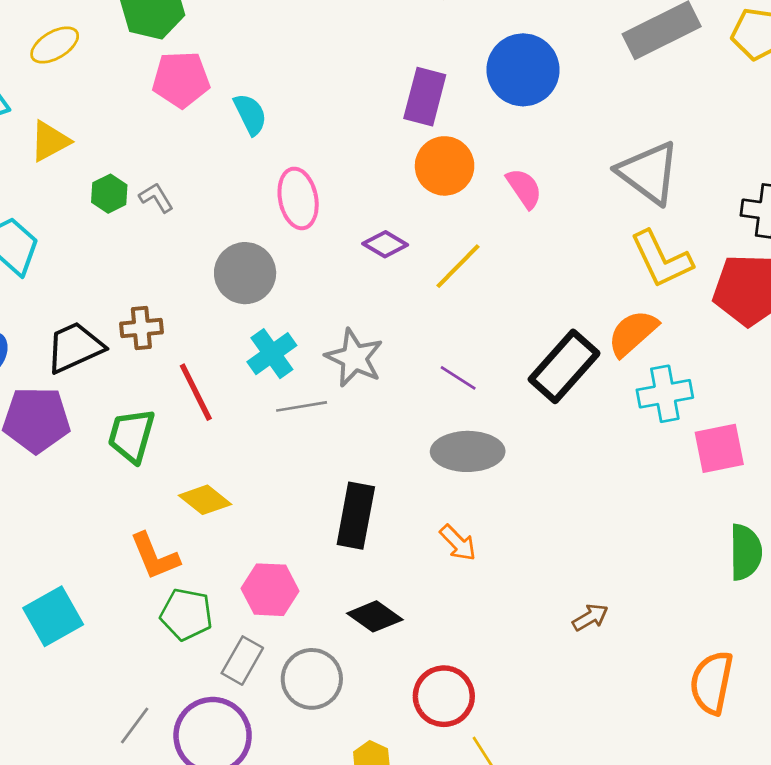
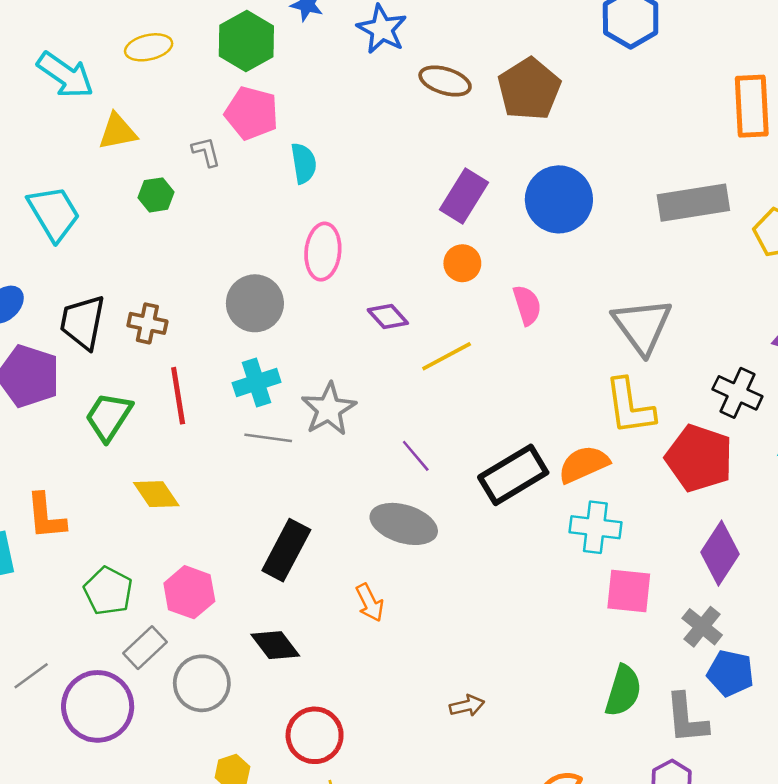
orange circle: (445, 166) -> (462, 263), size x0.7
gray L-shape: (156, 198) -> (206, 152), moved
black trapezoid: (75, 347) -> (83, 322), turned -72
orange L-shape: (155, 556) -> (46, 516), moved

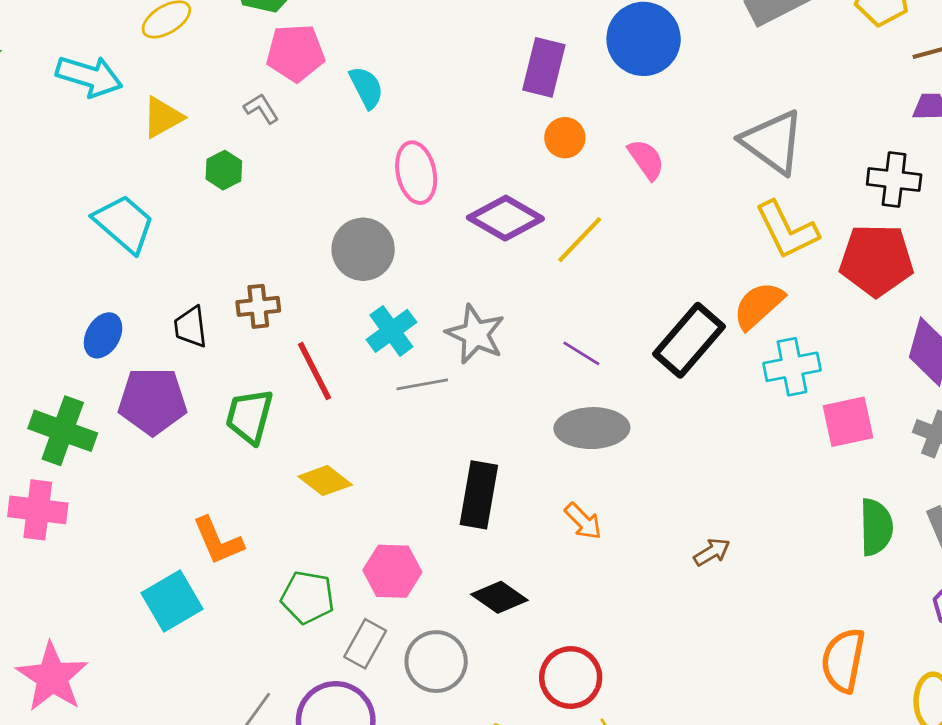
purple diamond: (388, 316) -> (505, 218), size x1.6
black trapezoid: (83, 322) -> (191, 327), size x0.7
brown arrow: (467, 706) -> (712, 552), moved

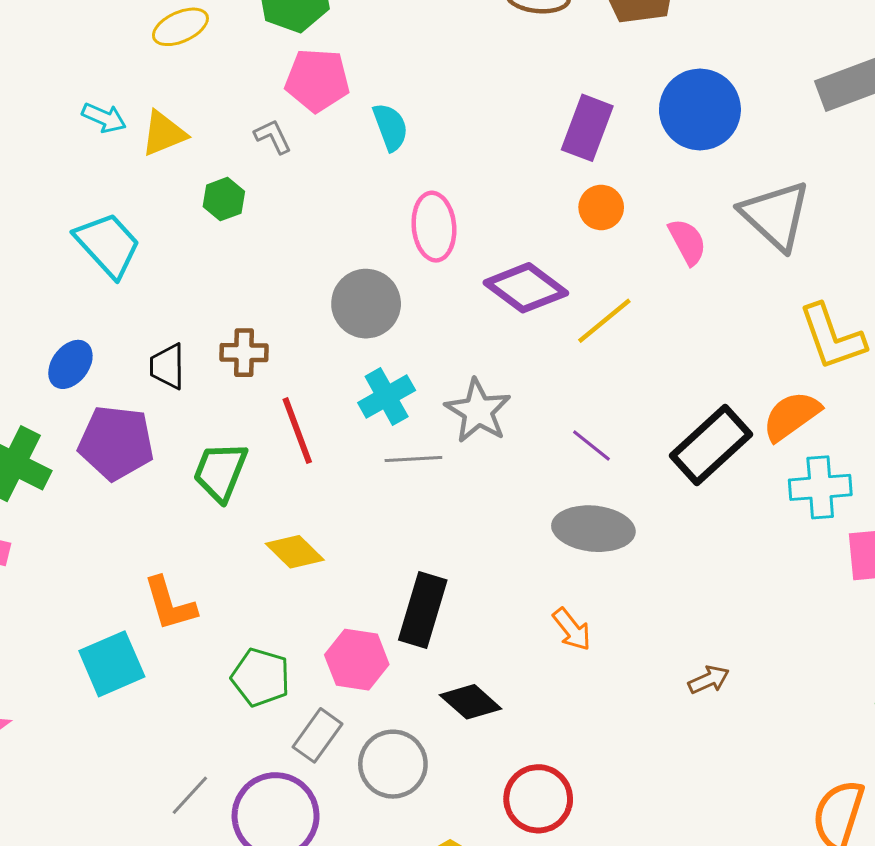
cyan arrow: (89, 76) -> (104, 118), moved, size x0.6
gray triangle: (773, 142) -> (776, 215), moved
black rectangle: (479, 495) -> (423, 610), moved

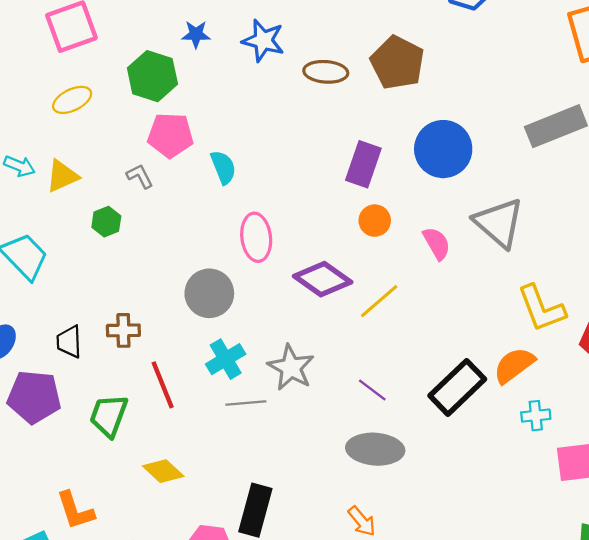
cyan cross: (820, 487) -> (536, 416), size x0.7

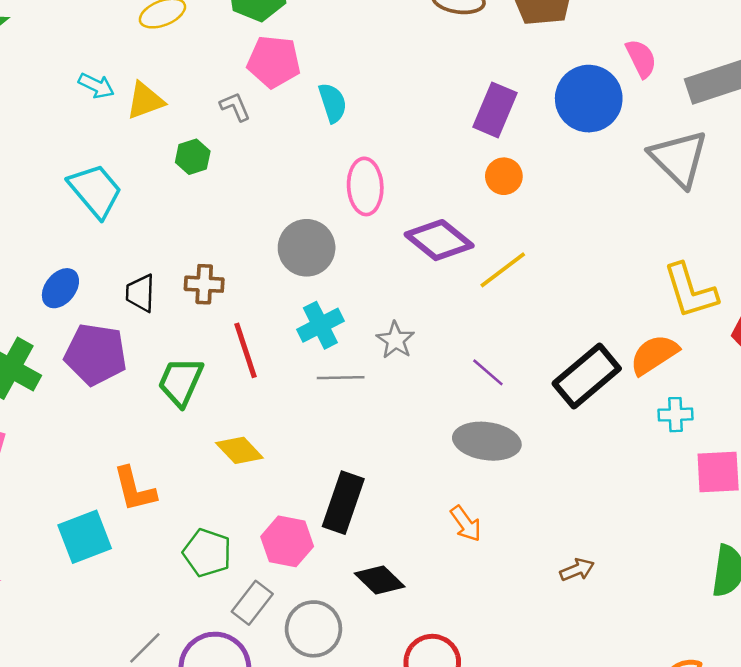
gray triangle: (499, 223) -> (679, 158), moved
pink semicircle: (437, 243) -> (641, 59), moved
gray star: (291, 368) -> (395, 340), size x0.7

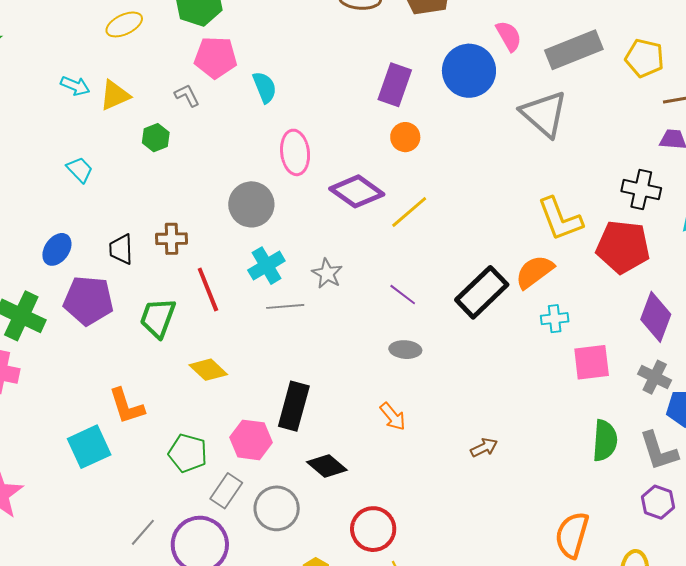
cyan trapezoid: (95, 191) -> (80, 170), size x0.6
gray ellipse: (487, 441) -> (405, 350), size x0.6

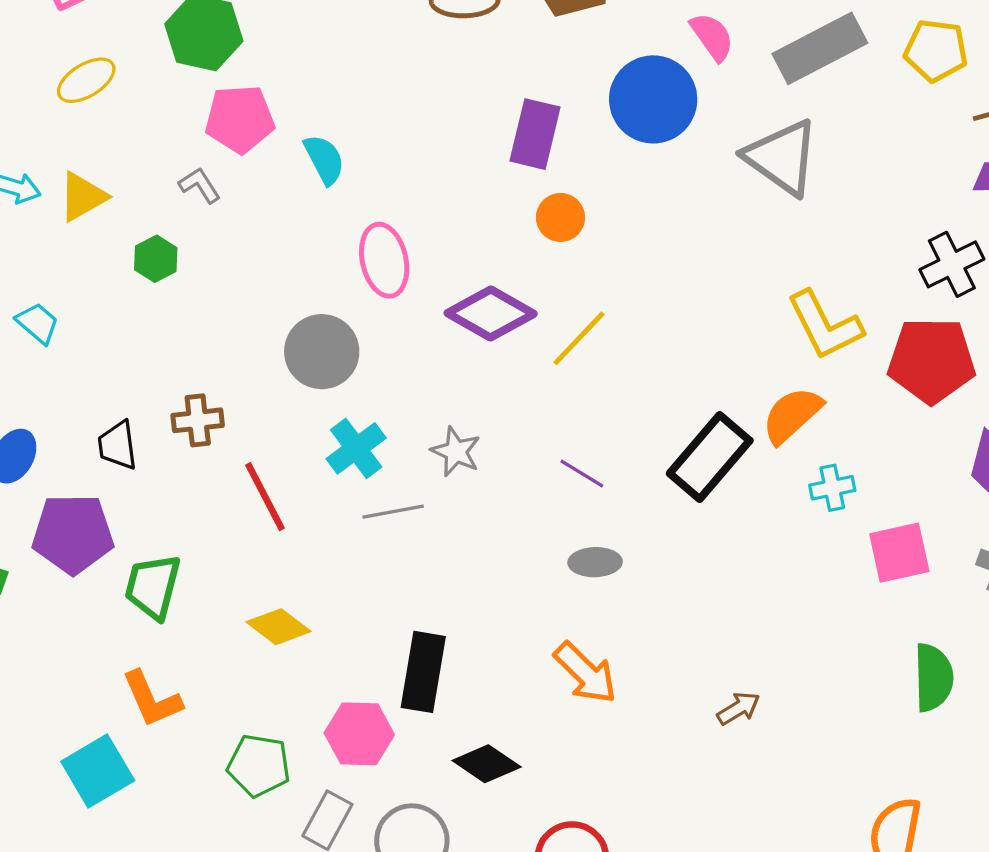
black cross: (641, 190) -> (952, 264), turned -33
green trapezoid: (158, 318) -> (153, 587), moved
orange arrow: (393, 417) -> (585, 673), size x1.4

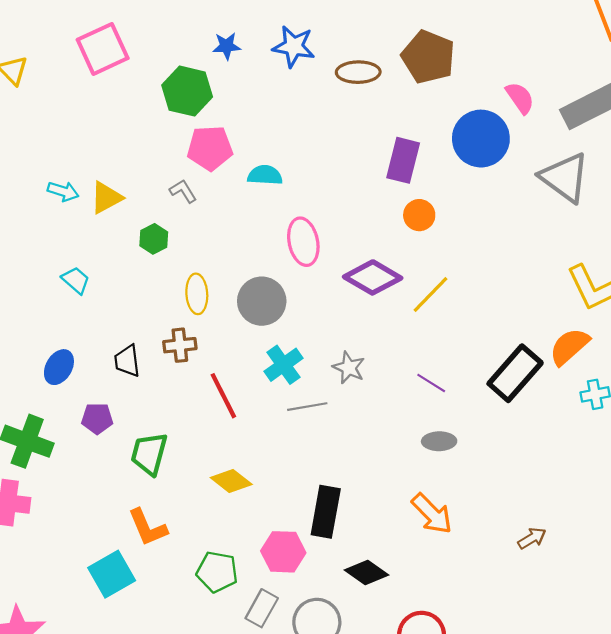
yellow ellipse: (86, 80) -> (197, 294), moved, turned -63
cyan semicircle: (324, 159) -> (265, 175), turned -60
purple pentagon: (73, 534) -> (97, 418), size x0.6

